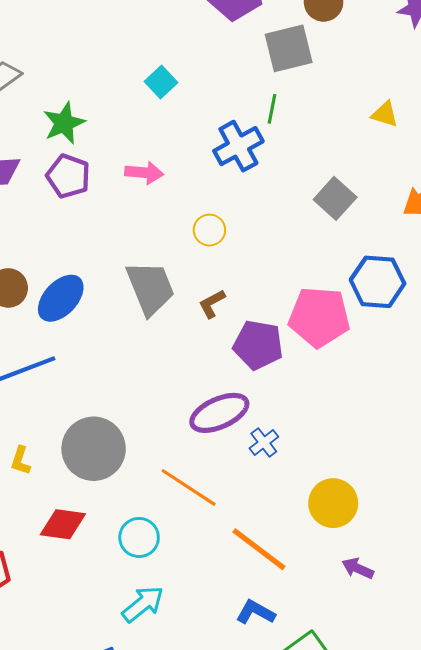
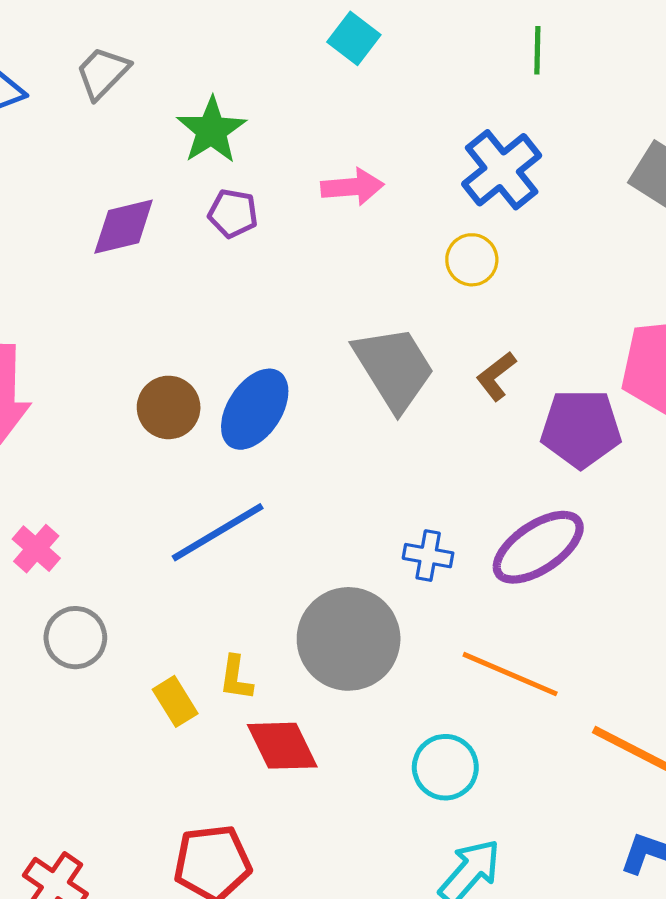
blue cross: (238, 146) -> (502, 170), moved
purple pentagon: (68, 176) -> (233, 213), size x0.7
blue cross: (264, 443) -> (428, 556), moved, turned -32
red diamond: (63, 524) -> (282, 746), moved, turned 66

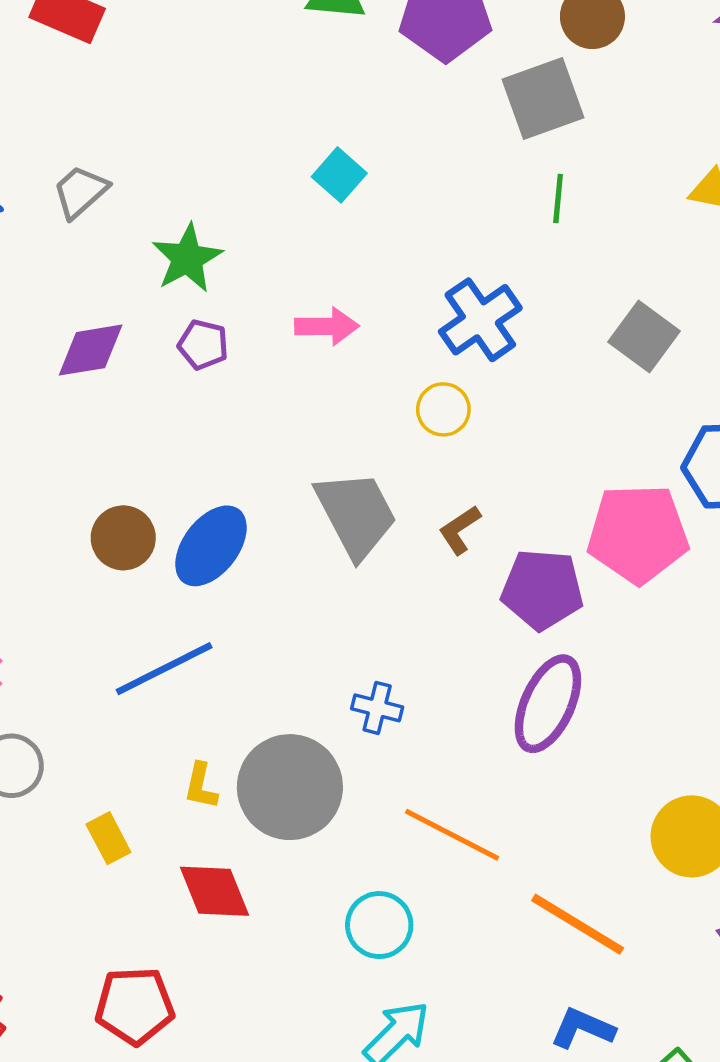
green line: (537, 50) -> (558, 198), moved
purple ellipse: (538, 547) -> (548, 704), moved, turned -36
yellow L-shape: (236, 678) -> (201, 786), moved

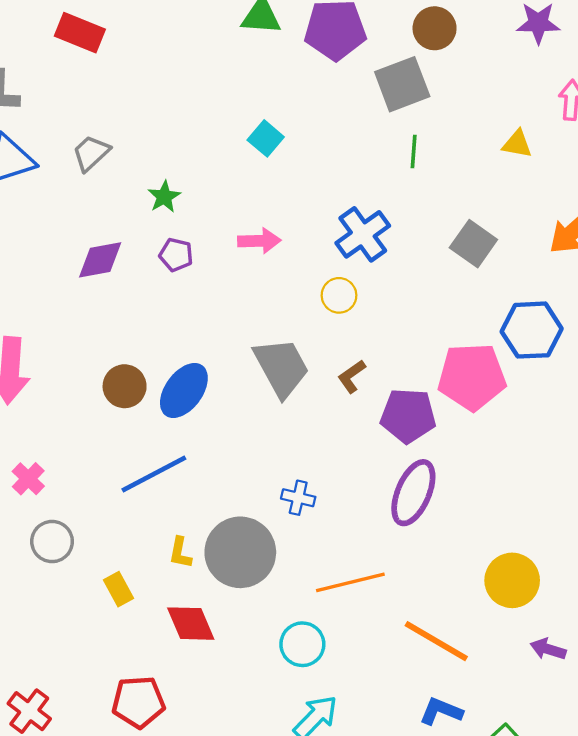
green star: (187, 258) -> (164, 197), size x0.7
orange line: (452, 835) -> (350, 582), turned -40

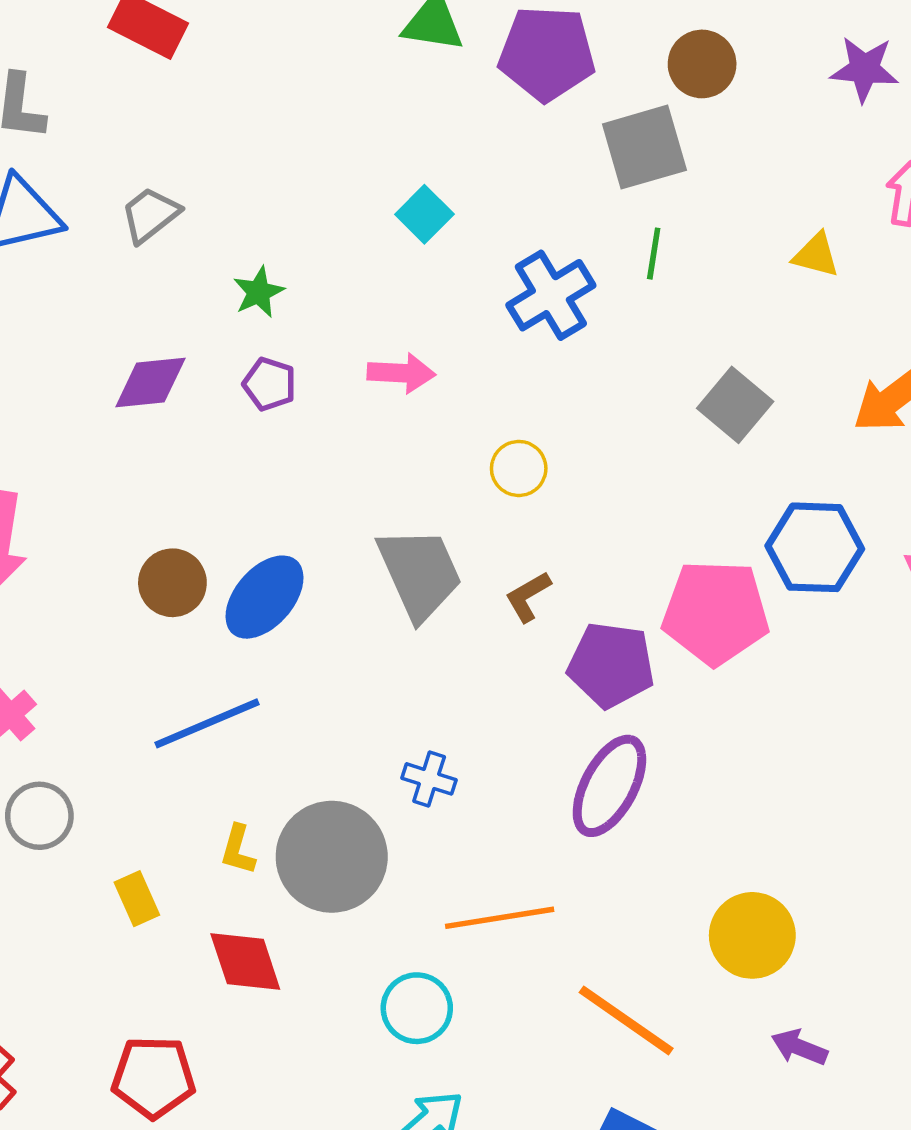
blue cross: (363, 234) -> (551, 295), moved

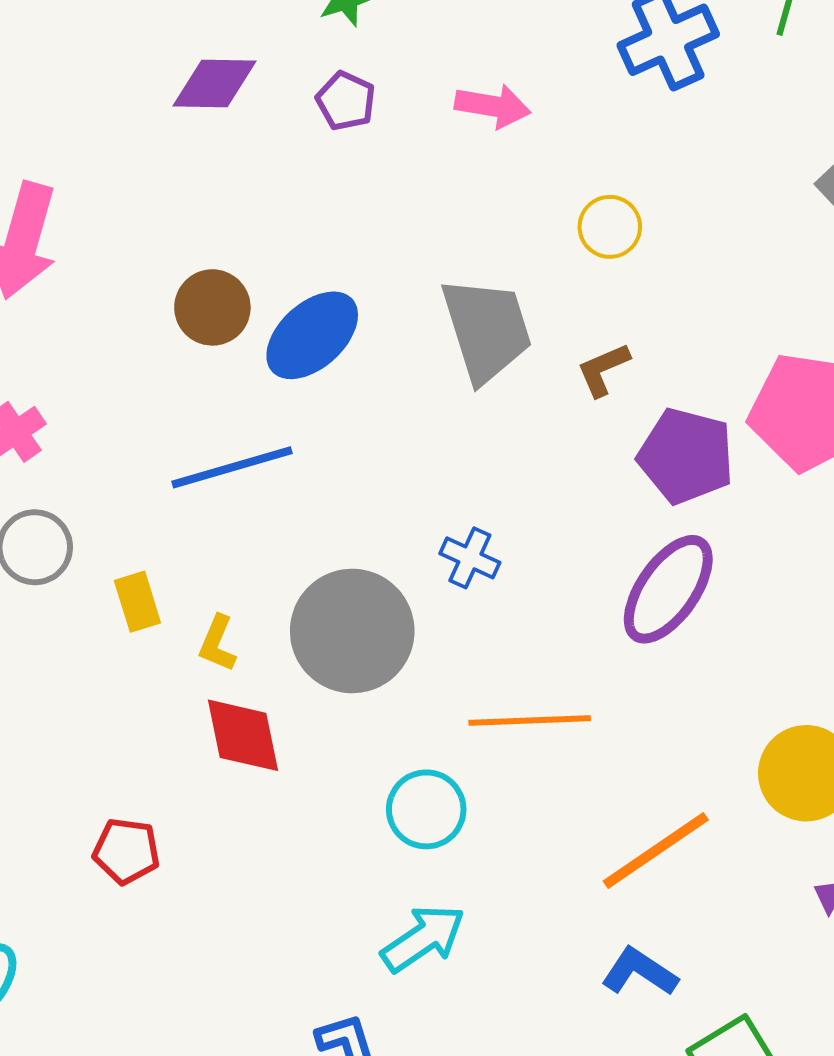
yellow L-shape: (238, 850) -> (217, 643), moved
yellow rectangle: (137, 899) -> (137, 602), moved
orange line: (626, 1020) -> (656, 850), turned -76
red pentagon: (153, 1077) -> (126, 851), size x0.7

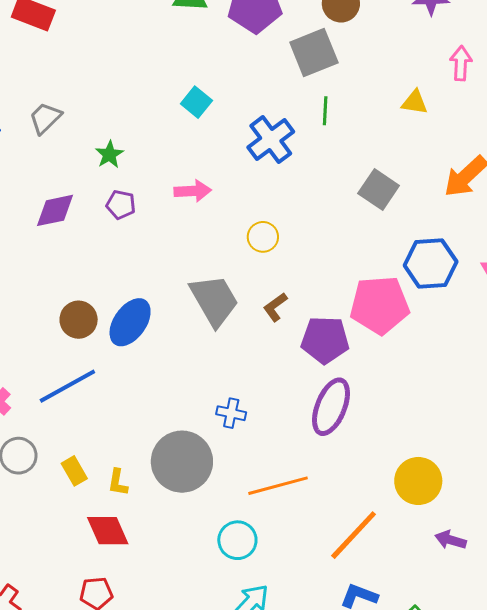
blue line: (232, 467) -> (67, 386), moved
red diamond: (243, 735) -> (108, 531), moved

